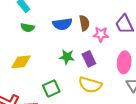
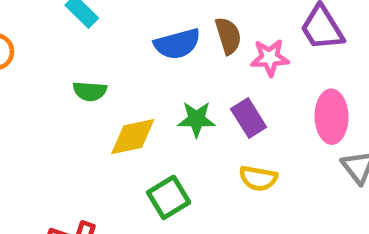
green semicircle: (28, 28) -> (90, 91), moved
yellow diamond: (21, 62) -> (133, 137), moved
yellow semicircle: (90, 85) -> (258, 178), size x0.7

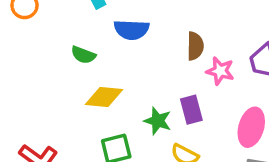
blue semicircle: (177, 44) -> (132, 30), moved
green star: (196, 119) -> (158, 121), moved

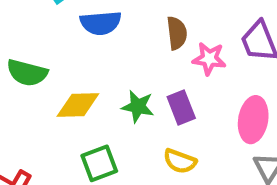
green semicircle: (83, 55) -> (27, 73), moved, size x1.4
green star: (158, 121) -> (138, 106), moved

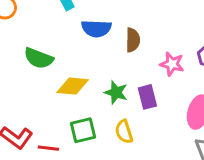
brown semicircle: (177, 33) -> (133, 40), moved
yellow semicircle: (180, 161) -> (124, 132), moved, turned 45

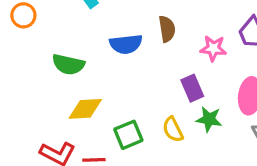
blue semicircle: (96, 29) -> (126, 44), moved
yellow diamond: (73, 86) -> (85, 109), moved
green star: (116, 92) -> (209, 119), moved

